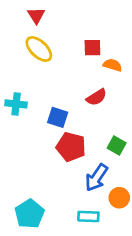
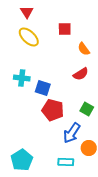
red square: (92, 48) -> (65, 29), moved
orange semicircle: (113, 65) -> (84, 49), turned -144
red semicircle: (96, 97) -> (81, 74), moved
cyan cross: (16, 104) -> (22, 78), moved

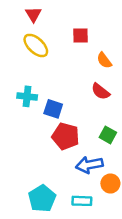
red semicircle: (81, 74) -> (100, 91), turned 70
blue arrow: (72, 133) -> (89, 165), turned 45
cyan pentagon: (22, 160) -> (42, 198), moved

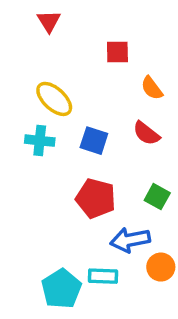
yellow ellipse: (36, 45) -> (54, 99), moved
blue square: (53, 109) -> (94, 141), moved
cyan rectangle: (82, 201) -> (103, 276), moved

